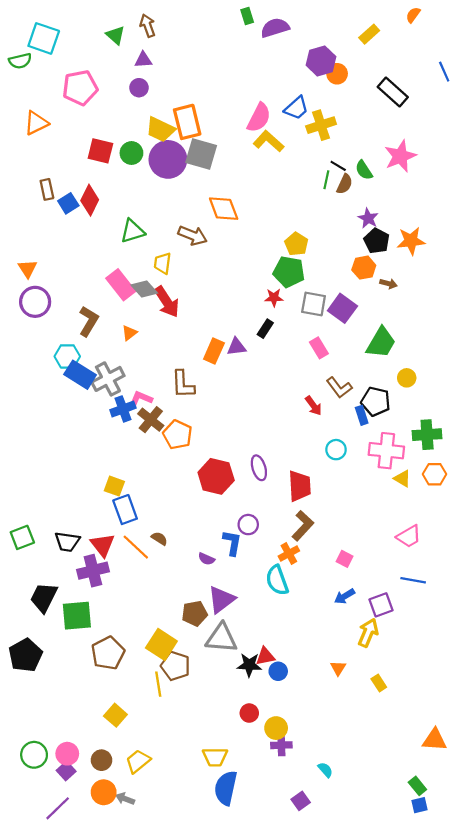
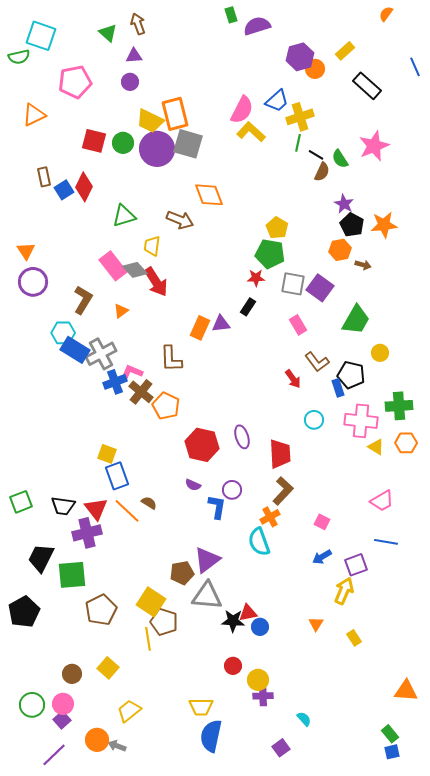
yellow rectangle: (369, 34) -> (345, 51), moved
green line: (326, 180) -> (298, 143), moved
purple semicircle: (206, 559) -> (193, 485), moved
brown circle: (102, 760) -> (72, 674), moved

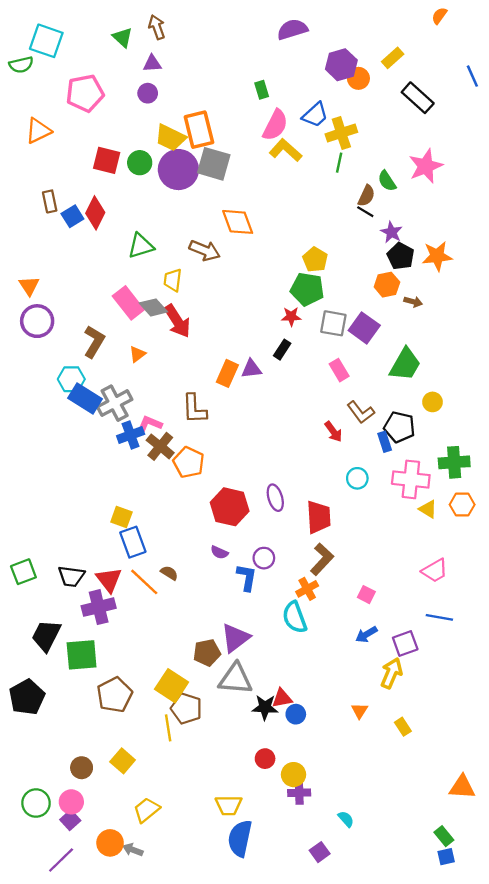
green rectangle: (231, 15) -> (262, 90), moved
black line: (316, 155) -> (365, 212), moved

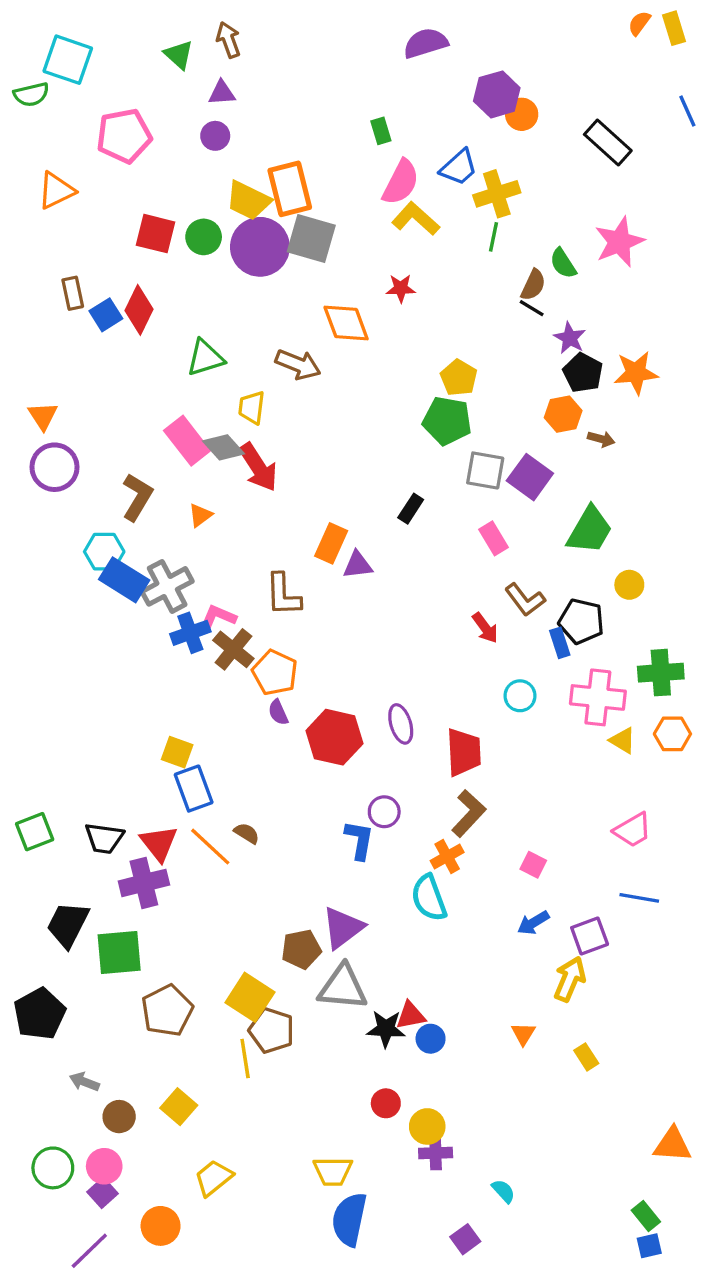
yellow rectangle: (393, 58) -> (674, 28), moved, turned -65
red star: (291, 317) -> (401, 288), moved
purple triangle: (251, 369) -> (358, 565), moved
purple semicircle: (219, 552) -> (278, 712), moved, turned 42
gray arrow: (133, 850) -> (84, 1082), moved

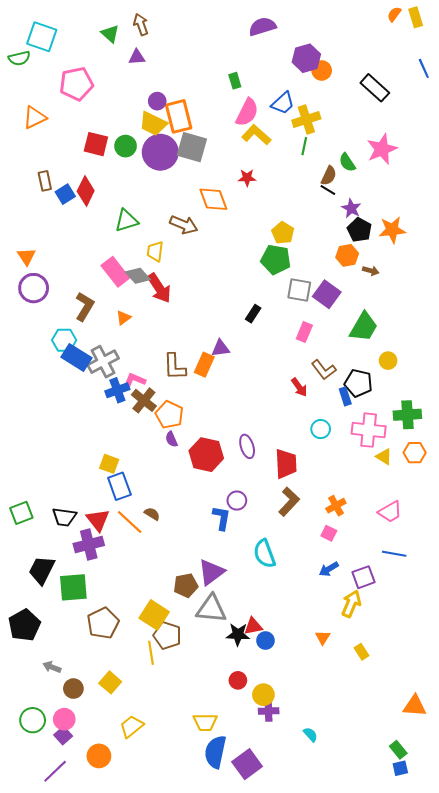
purple circle: (215, 136) -> (157, 101), moved
pink rectangle: (493, 538) -> (304, 332), turned 54
orange rectangle: (331, 543) -> (204, 365), moved
orange cross: (447, 856) -> (336, 506), moved
purple square: (465, 1239) -> (247, 764), moved, size x1.6

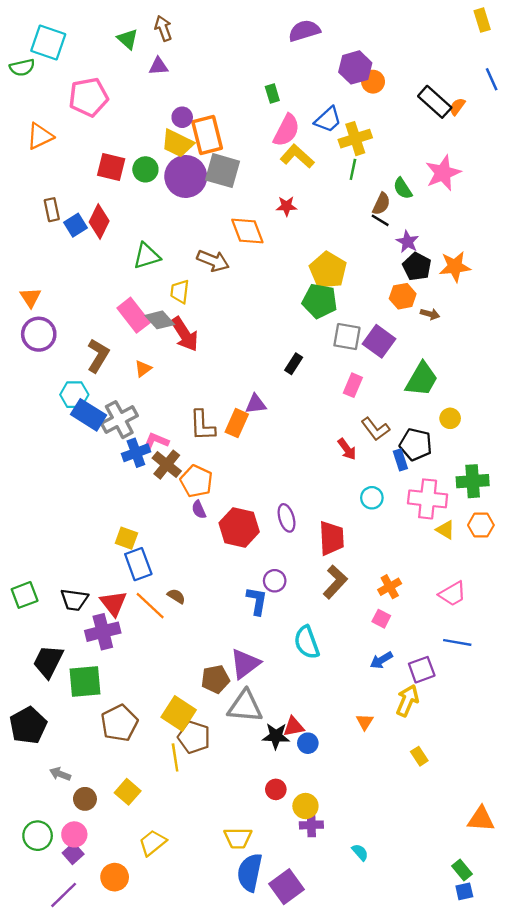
orange semicircle: (394, 14) -> (457, 107), moved
yellow pentagon: (283, 233) -> (328, 270), size x1.4
orange triangle: (323, 637) -> (365, 722), moved

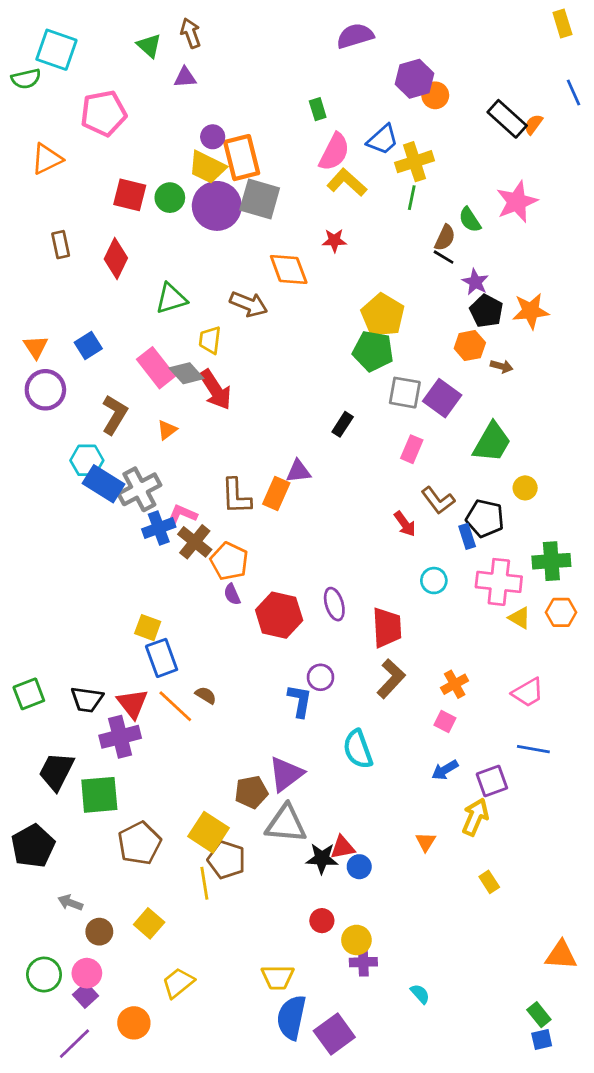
blue square: (75, 225) -> (88, 346), moved

